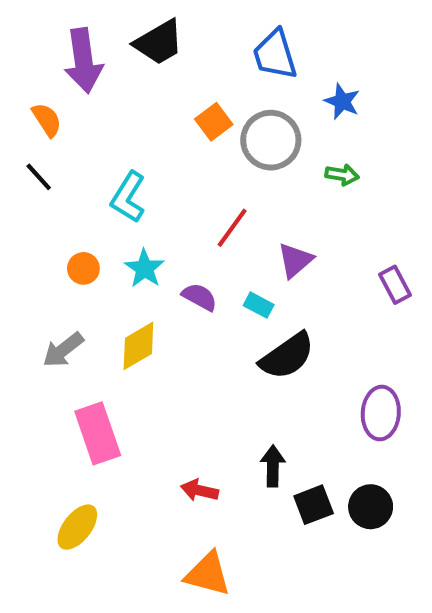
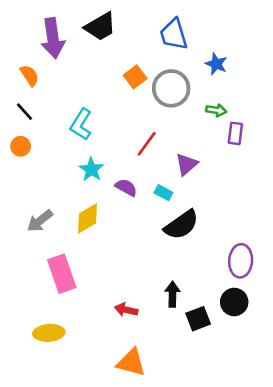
orange circle: (83, 268) -> (21, 146), moved
purple rectangle: (395, 285) -> (235, 133), moved, turned 35
black circle: (371, 507) -> (234, 302), moved
yellow ellipse: (77, 527) -> (49, 333), turned 48

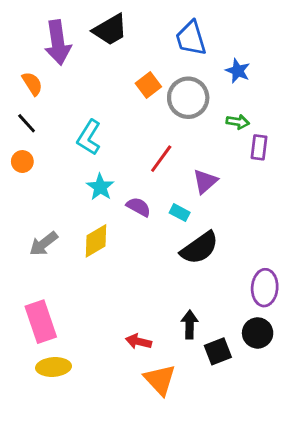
pink rectangle: (62, 274) -> (41, 322), moved
orange triangle: (131, 362) -> (160, 380), moved, turned 32

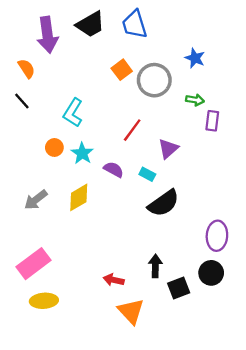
blue trapezoid: (191, 38) -> (135, 24), moved
orange circle: (22, 162) -> (54, 147), moved
pink rectangle: (41, 322) -> (33, 264), turned 72

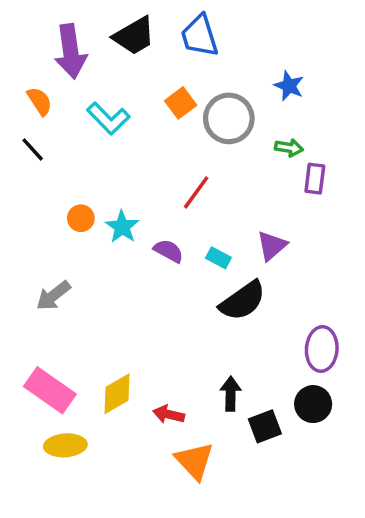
cyan L-shape: (73, 113) -> (108, 118), moved, turned -76
purple triangle: (168, 149) -> (272, 246), moved
yellow diamond: (79, 197) -> (117, 394), moved
pink rectangle: (33, 264) -> (50, 390), turned 72

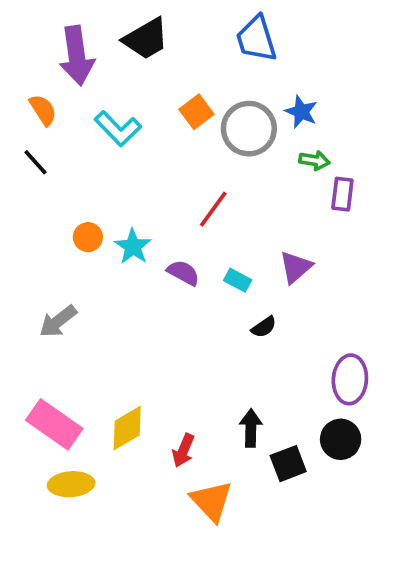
blue trapezoid: (200, 36) -> (256, 39), moved
blue star: (289, 86) -> (301, 112), moved
black semicircle: (243, 301) -> (264, 327), size x0.5
red arrow: (169, 414) -> (183, 451), turned -80

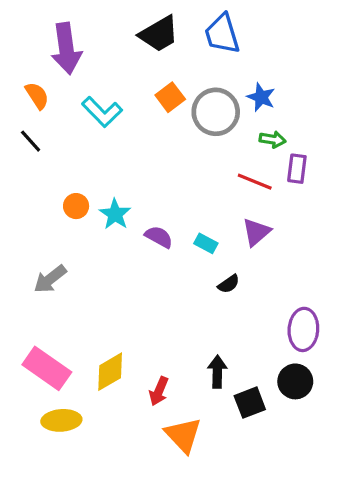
black trapezoid: (146, 39) -> (159, 34), moved
red line: (213, 209) -> (255, 182), moved, turned 76

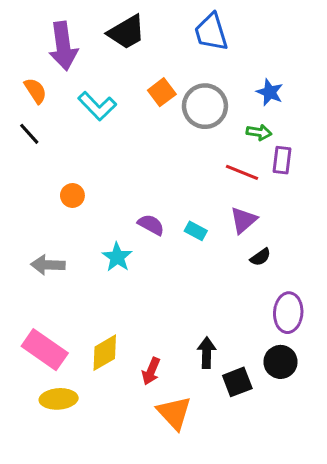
black trapezoid: (159, 34) -> (126, 32), moved
blue star: (261, 97) -> (270, 92), moved
cyan star: (115, 214) -> (117, 257), moved
gray arrow: (50, 279) -> (48, 265), turned 40
black semicircle: (229, 284) -> (260, 257), moved

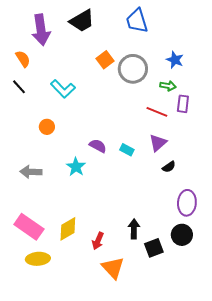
cyan L-shape: (97, 106) -> (63, 89), moved

